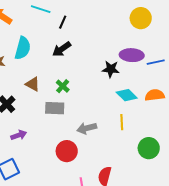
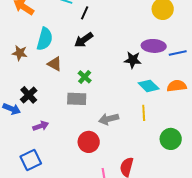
brown triangle: (33, 84) -> (55, 64), moved

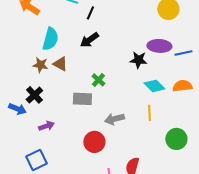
brown star: (20, 53) -> (40, 65), moved
green cross: (85, 77) -> (98, 80), moved

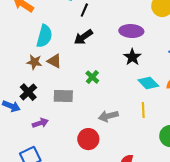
purple ellipse: (159, 46) -> (131, 31), moved
black star: (138, 60) -> (132, 57), turned 30
gray rectangle: (82, 99) -> (63, 96), moved

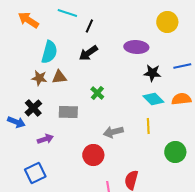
black star: (132, 57) -> (152, 73), moved, turned -30
brown triangle: (54, 61) -> (59, 77), turned -35

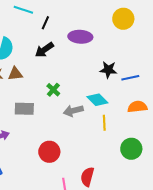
purple ellipse: (136, 47) -> (80, 37), moved
blue line: (182, 66) -> (130, 78), moved
cyan diamond: (153, 99) -> (97, 100), moved
orange semicircle: (181, 99) -> (137, 107), moved
gray arrow: (113, 132) -> (73, 111), moved

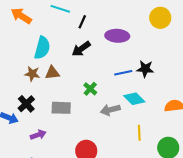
blue line: (130, 78) -> (123, 73), moved
yellow line: (104, 123) -> (139, 133), moved

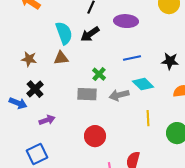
cyan semicircle: (42, 48) -> (64, 33), moved, turned -35
black star: (145, 69) -> (170, 61), moved
brown star: (32, 74) -> (29, 59), moved
gray rectangle: (61, 108) -> (87, 94), moved

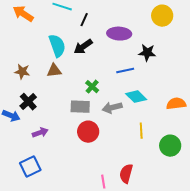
black star: (170, 61) -> (147, 53), moved
red circle: (95, 136) -> (88, 132), moved

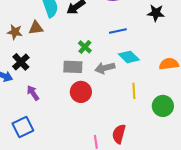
black star: (147, 53) -> (156, 13), moved
brown triangle: (54, 71) -> (36, 28), moved
purple arrow: (40, 133) -> (33, 93), turned -105

